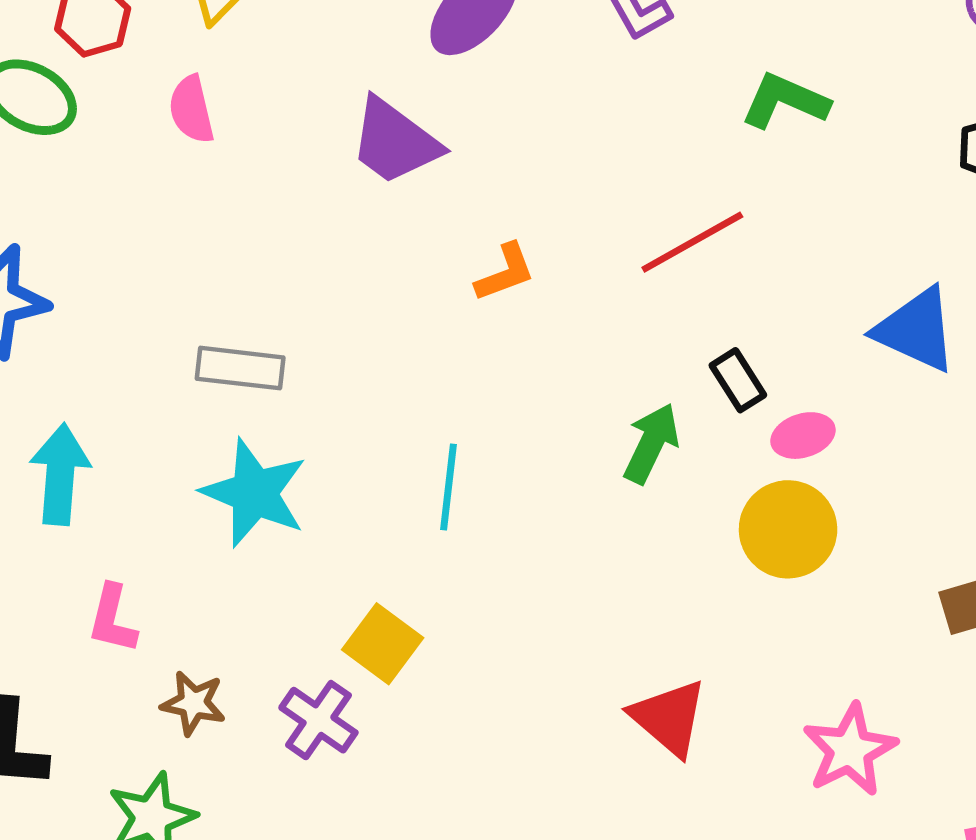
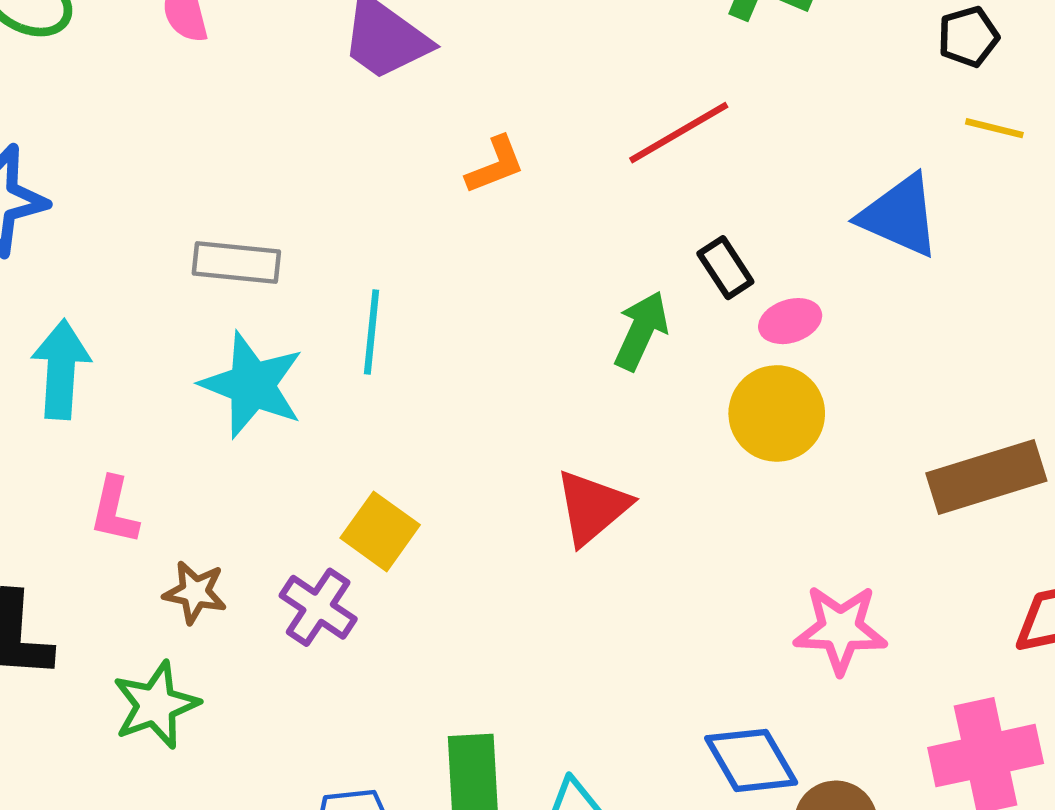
cyan line: (448, 487) -> (372, 332), moved
red triangle: (669, 718) -> (592, 507), moved, turned 40
pink star: (850, 750) -> (840, 629), turned 30

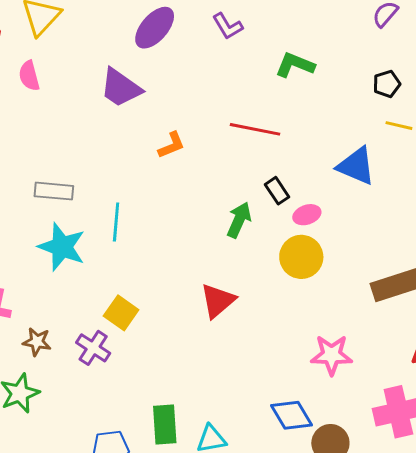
red line: (679, 133) -> (255, 129), turned 42

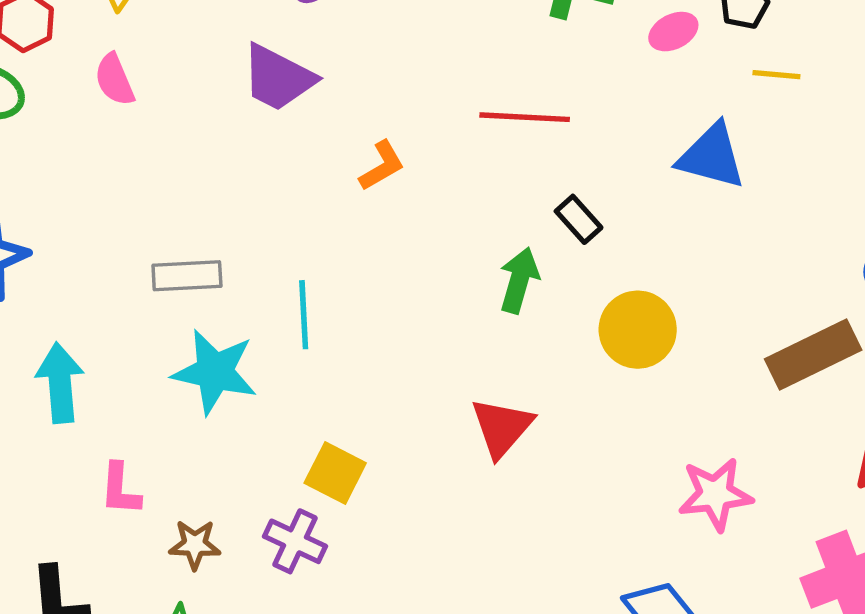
pink ellipse: (307, 215) -> (673, 32), moved

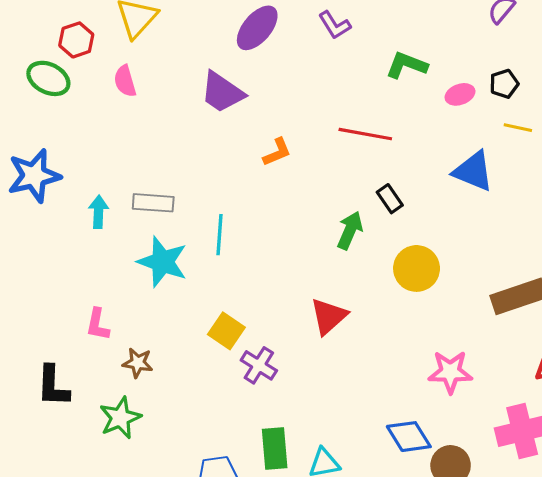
cyan arrow: (60, 383) -> (98, 212), moved, size x0.7
purple cross: (295, 541) -> (259, 365), moved

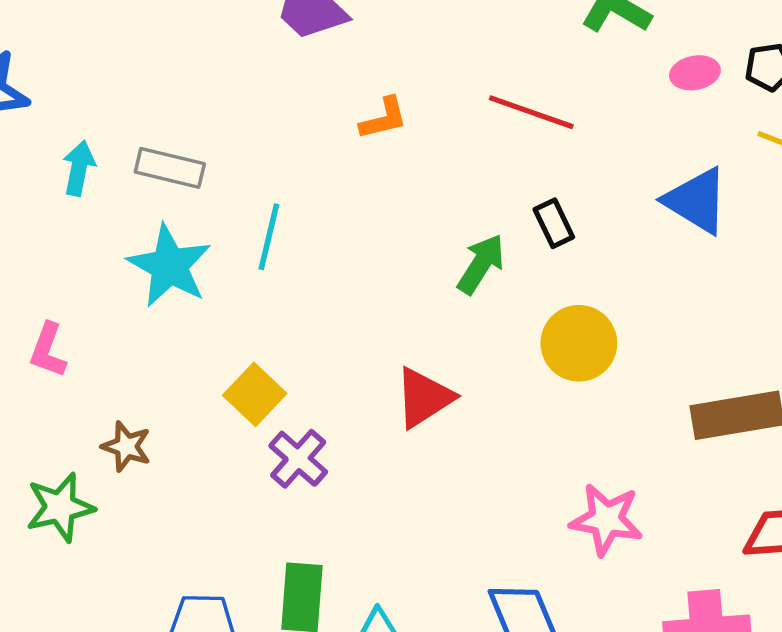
brown star: (138, 363) -> (126, 446), moved

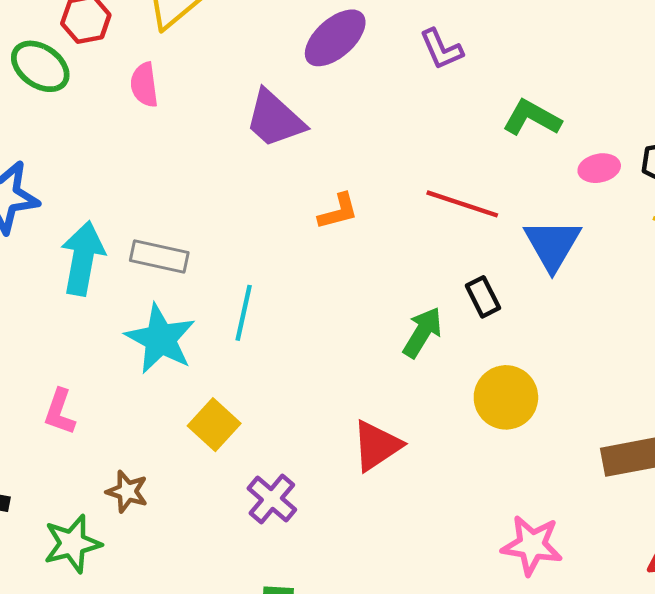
cyan arrow: (79, 168) -> (83, 258), size x1.6
blue triangle: (696, 201) -> (552, 245), moved, turned 30
yellow square: (255, 394) -> (214, 425), moved

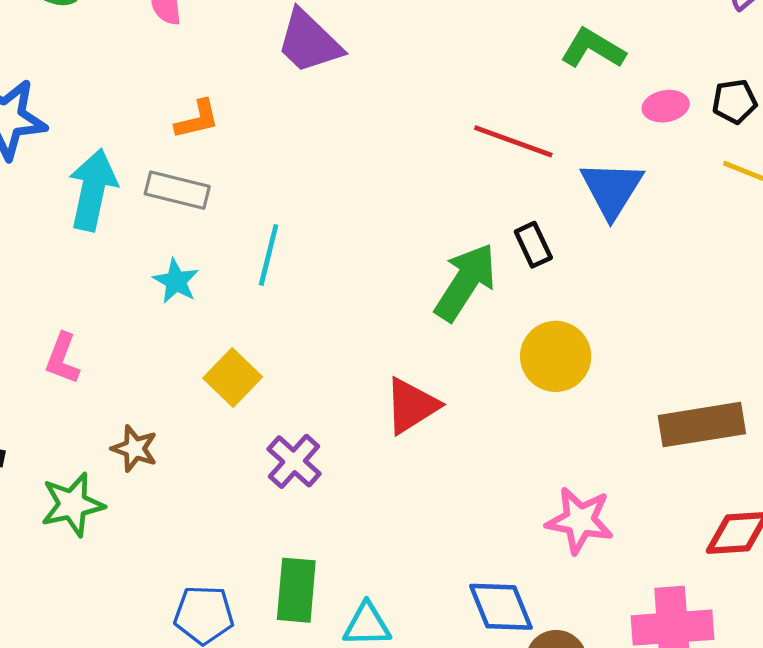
orange L-shape: (338, 211) -> (197, 119), moved
green arrow: (422, 332) -> (465, 282), size x1.4
cyan star: (160, 339) -> (176, 281), size x0.6

